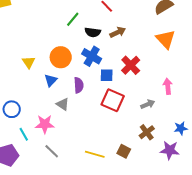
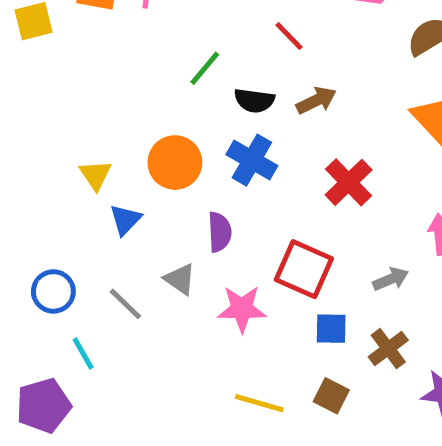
blue square: (107, 75) -> (331, 329), moved
blue triangle: (51, 80) -> (125, 220), moved
pink star: (45, 124) -> (242, 309), moved
gray line: (52, 151) -> (125, 304), moved

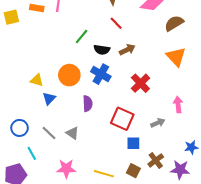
yellow triangle: (96, 175) -> (37, 80), turned -40
gray triangle: (180, 279) -> (72, 133), moved
pink star: (242, 309) -> (66, 169), moved
brown cross: (388, 349) -> (156, 160), moved

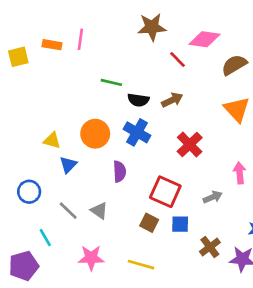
red line: (116, 23) -> (177, 59), moved
green line: (82, 36) -> (111, 82), turned 63
blue circle: (20, 128) -> (29, 192), moved
brown square: (133, 171) -> (149, 223), moved

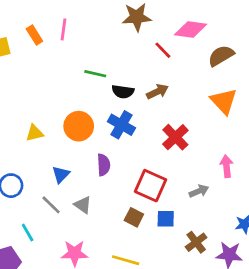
orange rectangle: (52, 45) -> (34, 35), turned 48
yellow triangle: (52, 140) -> (34, 133), turned -30
blue triangle: (68, 165) -> (61, 175), moved

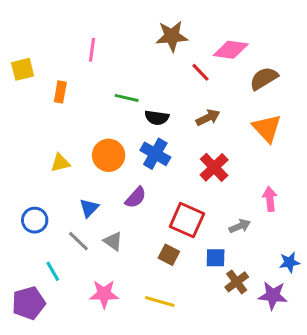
orange rectangle: (34, 35) -> (60, 92), moved, turned 42
brown arrow: (157, 92) -> (208, 118), moved
purple semicircle: (104, 165) -> (136, 197), turned 45
blue square: (166, 219) -> (216, 258), moved

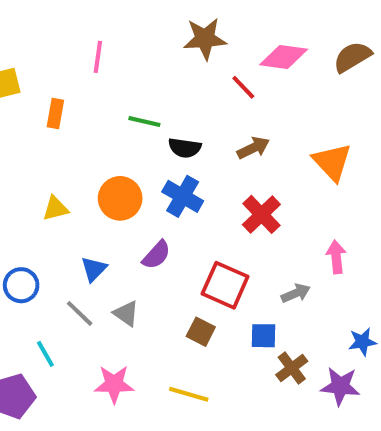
brown semicircle: (264, 78) -> (352, 57), moved

